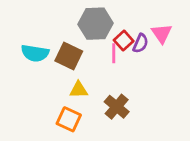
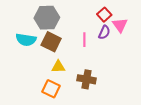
gray hexagon: (95, 24) -> (47, 18), moved
red square: (124, 41) -> (104, 15), moved
brown cross: (117, 107) -> (87, 79), turned -30

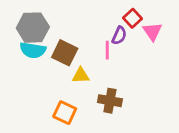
gray hexagon: (47, 18) -> (33, 28), moved
purple semicircle: (104, 32) -> (119, 36), moved
yellow triangle: (58, 67) -> (81, 75), moved

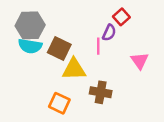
pink triangle: (152, 32) -> (140, 61), moved
yellow triangle: (81, 75) -> (74, 69), size x1.5

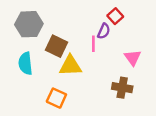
cyan semicircle: (30, 46) -> (25, 63), moved, turned 75
brown cross: (101, 92) -> (122, 88), moved

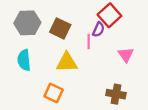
red square: (115, 16) -> (109, 15), size x1.5
brown square: (56, 46) -> (60, 28), moved
brown cross: (122, 88) -> (116, 94), moved

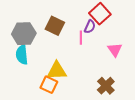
gray hexagon: (27, 23) -> (24, 34), moved
yellow triangle: (67, 62) -> (57, 71), moved
brown cross: (116, 94) -> (106, 86), turned 36

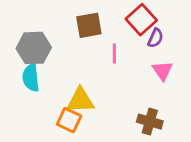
brown square: (55, 26) -> (89, 25), moved, turned -36
purple semicircle: (90, 27) -> (155, 38), moved
brown cross: (106, 86) -> (150, 122), turned -30

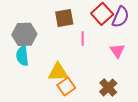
purple semicircle: (155, 38) -> (120, 17), moved, size x1.5
orange square: (69, 120) -> (66, 86), moved, turned 30
brown cross: (150, 122) -> (108, 88), turned 30

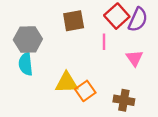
pink line: (83, 38) -> (104, 42), moved
orange square: (66, 86) -> (85, 91), moved
brown cross: (108, 88) -> (124, 100), turned -36

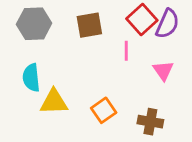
gray hexagon: (28, 39) -> (34, 24), moved
yellow triangle: (67, 83) -> (54, 102), moved

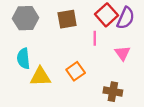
orange square: (104, 110) -> (76, 71), moved

